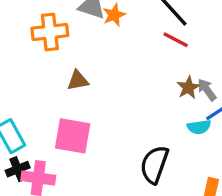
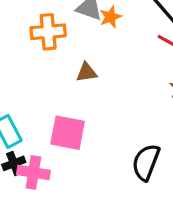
brown triangle: (78, 80) -> (87, 72), moved

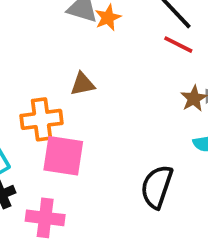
orange cross: (48, 32) -> (42, 119), moved
pink cross: (33, 172) -> (45, 218), moved

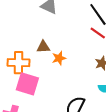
orange star: (108, 18) -> (59, 58), moved

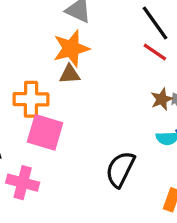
orange star: (59, 58) -> (71, 48), moved, size x1.6

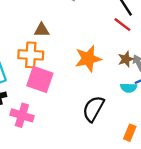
orange star: (71, 48) -> (88, 59), moved
brown triangle: (70, 74) -> (42, 30), moved

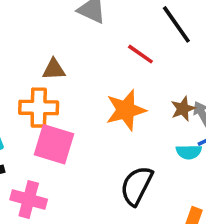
red line: (122, 25) -> (140, 54), moved

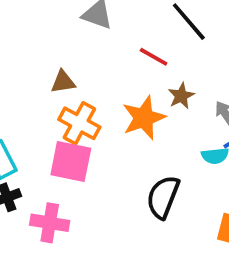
orange cross: (39, 108) -> (79, 123), moved, turned 33
brown star: (183, 109) -> (181, 96), moved

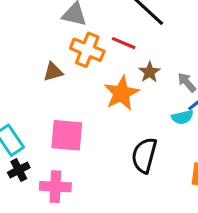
orange cross: (79, 123) -> (87, 50), moved

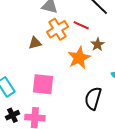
orange cross: (87, 50) -> (57, 29), turned 35
black cross: (19, 170) -> (12, 115), moved

